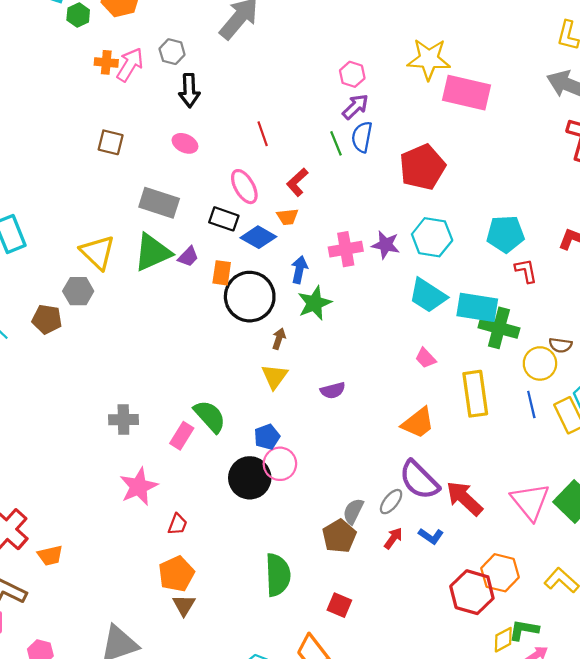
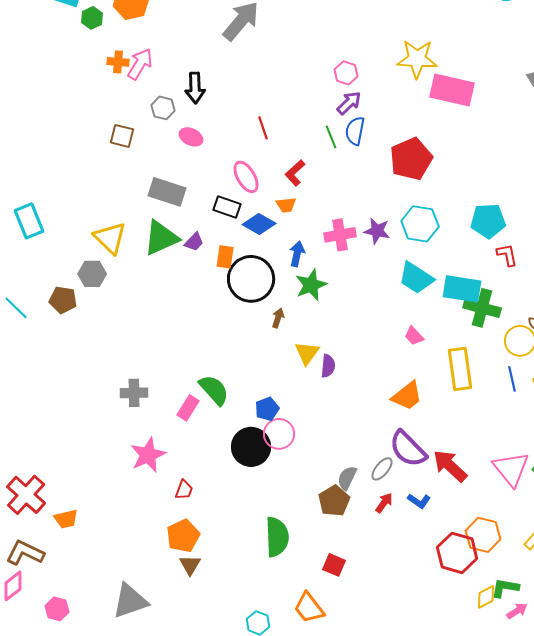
gray hexagon: (172, 52) -> (163, 108), moved
yellow triangle: (275, 376) -> (307, 353), moved
purple semicircle: (333, 390) -> (328, 366), turned -70

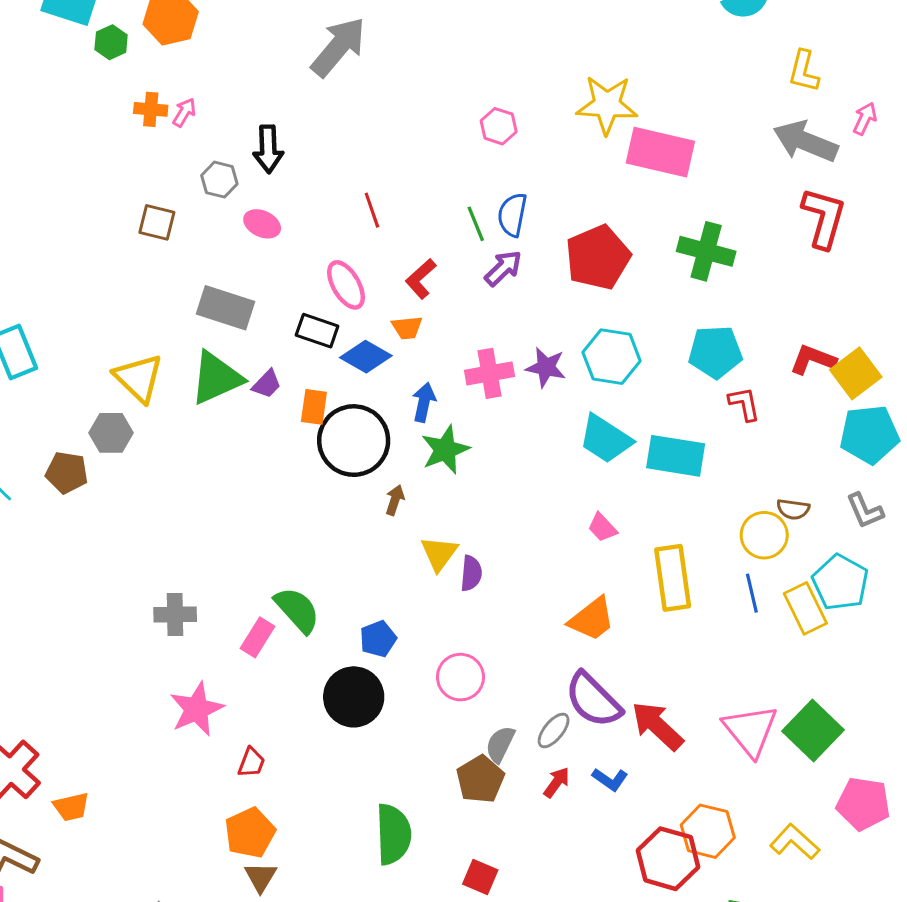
pink arrow: (140, 64) -> (184, 112), size x0.6
purple arrow: (349, 103) -> (503, 268), moved
green cross: (482, 308) -> (706, 251), moved
pink circle: (279, 434) -> (460, 677), moved

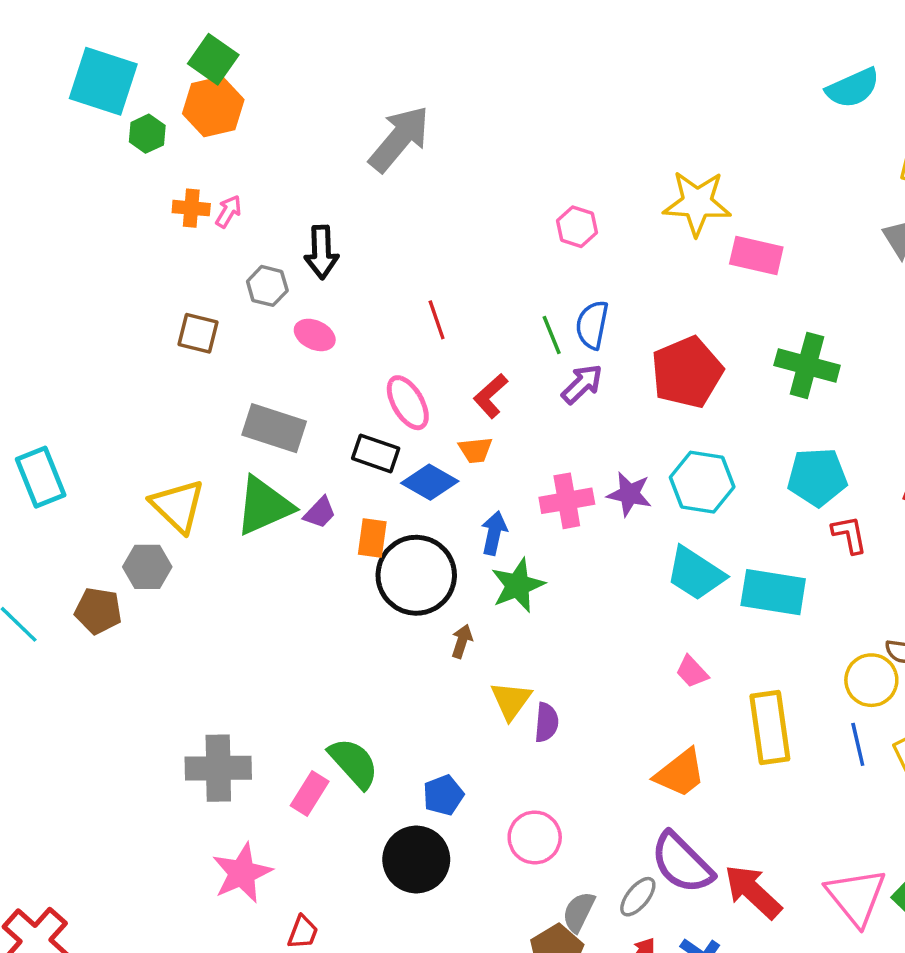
pink rectangle: (660, 152) -> (756, 255), size x0.7
gray cross: (175, 614) -> (218, 768), size x1.4

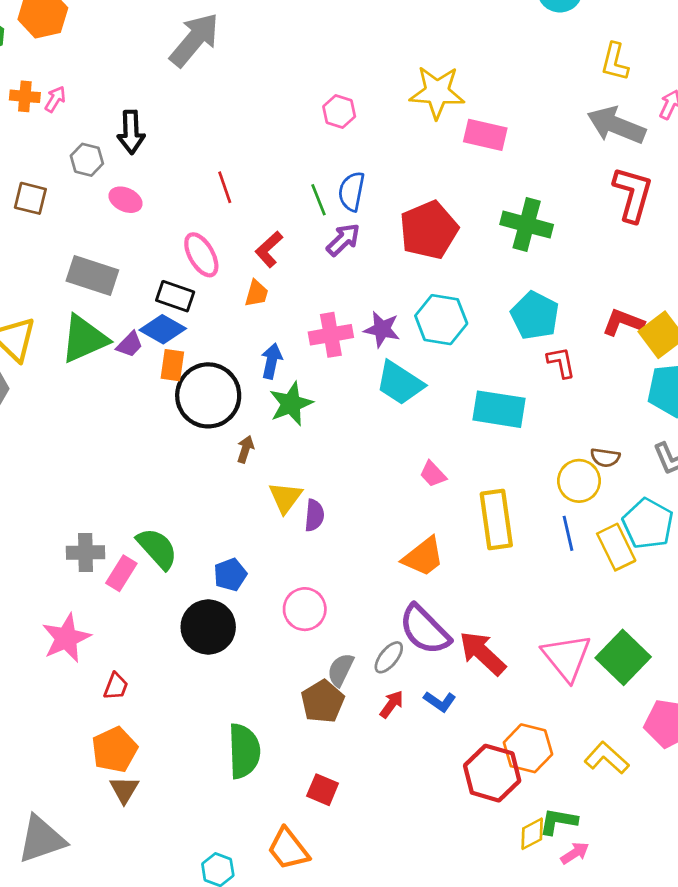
orange trapezoid: (475, 450) -> (256, 293), turned -68
cyan pentagon: (817, 477) -> (535, 315), turned 30
blue diamond: (430, 482) -> (163, 329), moved
cyan trapezoid: (695, 574) -> (400, 383), moved
gray cross: (218, 768) -> (86, 553), moved, size x0.7

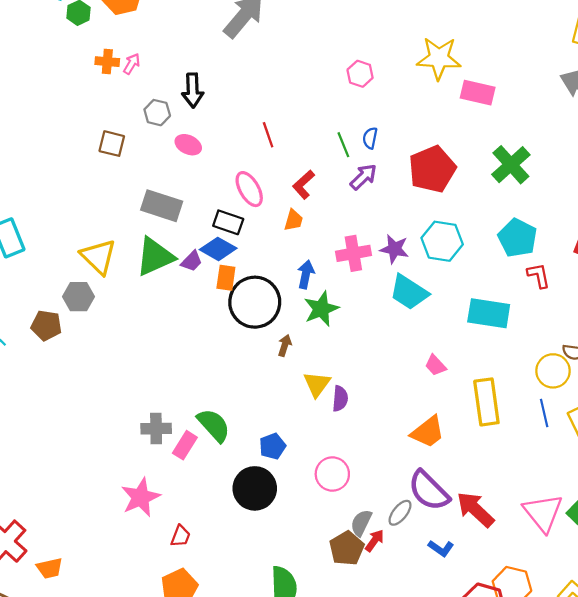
blue semicircle: (352, 191) -> (370, 138), size x0.7
green cross: (527, 225) -> (511, 165), turned 33
red arrow: (392, 704) -> (374, 541), moved

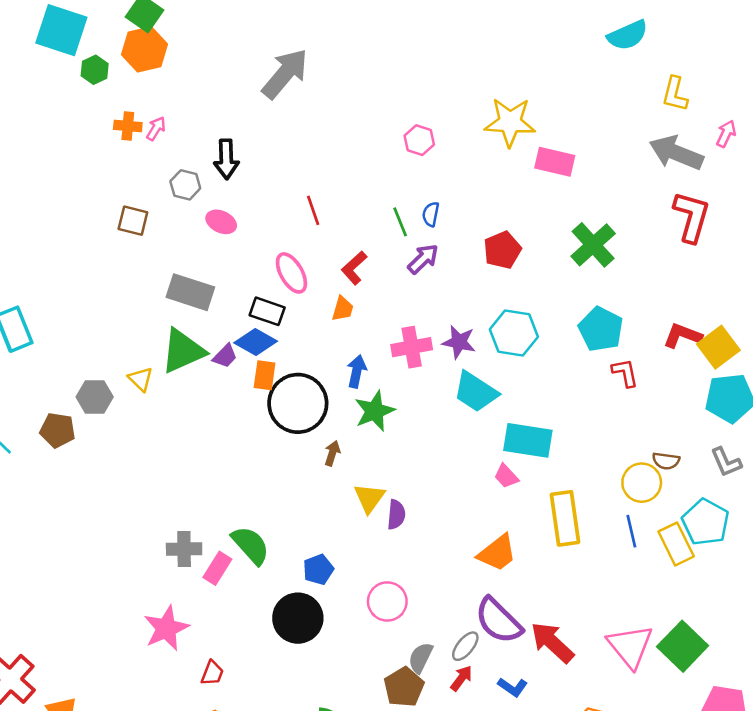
red pentagon: (432, 169) -> (502, 250), size x0.7
yellow triangle: (98, 257) -> (141, 379), moved, size x0.6
cyan rectangle: (489, 313) -> (528, 440), moved
red arrow: (374, 541) -> (461, 678), moved

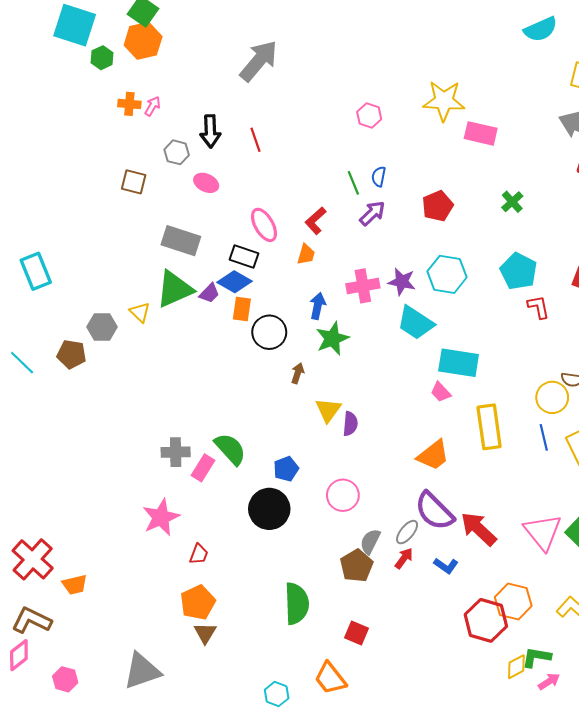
red line: (313, 210) -> (256, 140), moved
green cross: (593, 245) -> (512, 202), size x0.6
black circle: (298, 403) -> (269, 332), size x0.7

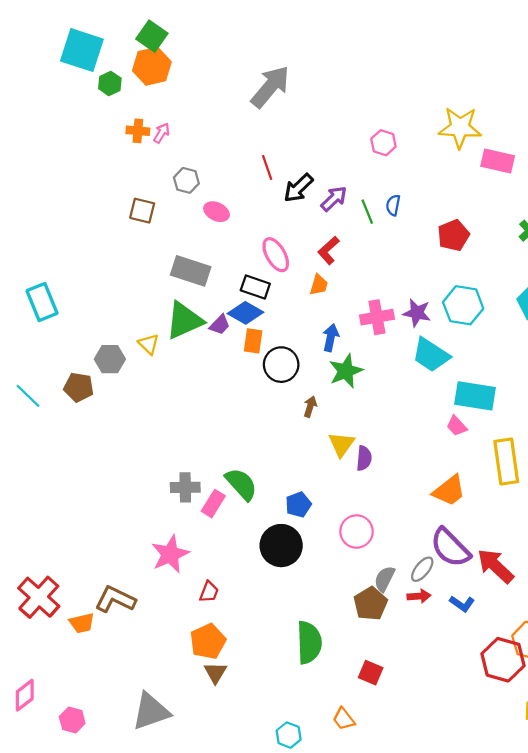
black arrow: (210, 131) -> (298, 188), moved, turned 48
purple arrow: (372, 213) -> (334, 199), moved
red arrow: (404, 558) -> (419, 596), turned 50
brown L-shape: (32, 620) -> (115, 599), moved
orange trapezoid: (330, 678) -> (344, 719), size x0.7

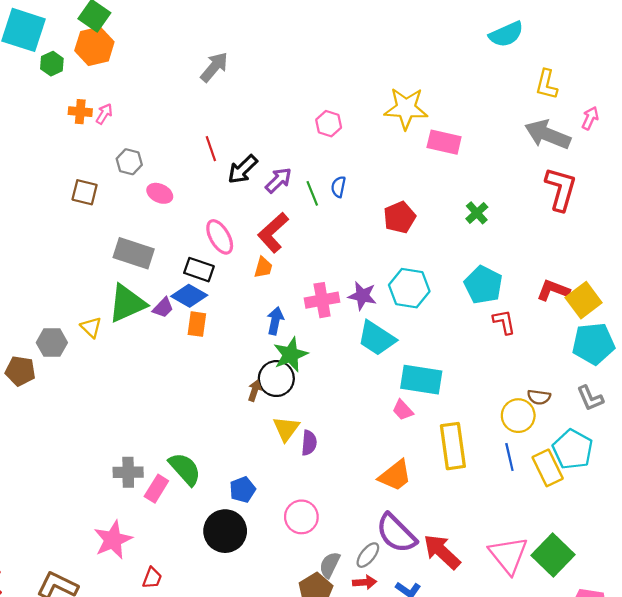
gray arrow: (270, 87) -> (214, 67), size x0.7
red L-shape: (329, 250) -> (273, 233), size x1.4
black circle: (281, 365) -> (276, 379), moved

